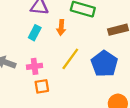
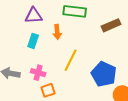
blue pentagon: (104, 64) -> (104, 74), moved
pink cross: (35, 66) -> (38, 73), turned 32

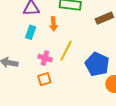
pink cross: (38, 73) -> (45, 58), moved

